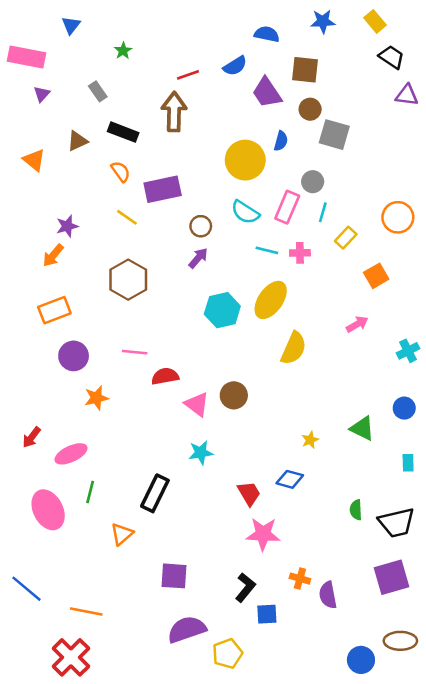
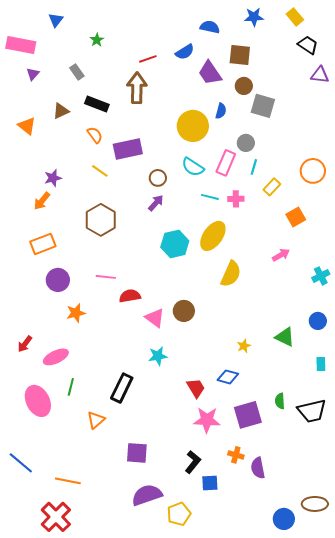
purple square: (391, 577) -> (248, 415), moved

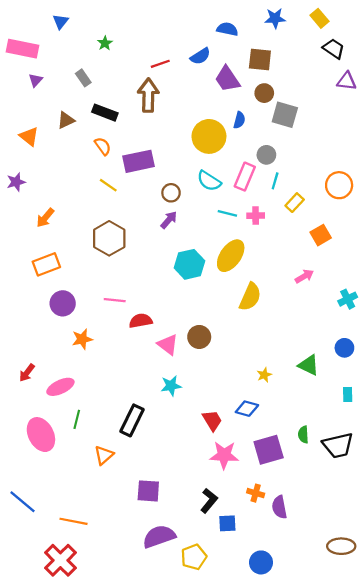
purple star: (53, 178) -> (16, 182), moved
blue circle: (284, 519) -> (261, 562), moved

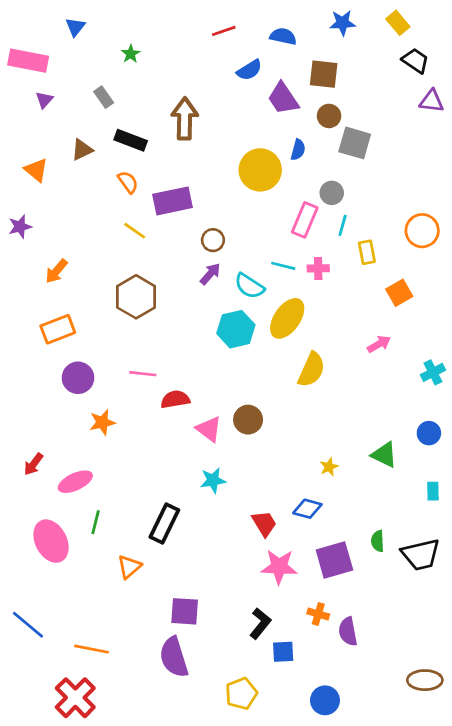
red line: (160, 64) -> (224, 31), moved
cyan semicircle: (209, 181) -> (249, 286), moved
yellow rectangle: (295, 203) -> (367, 252), turned -54
purple semicircle: (159, 536) -> (174, 657), moved, turned -88

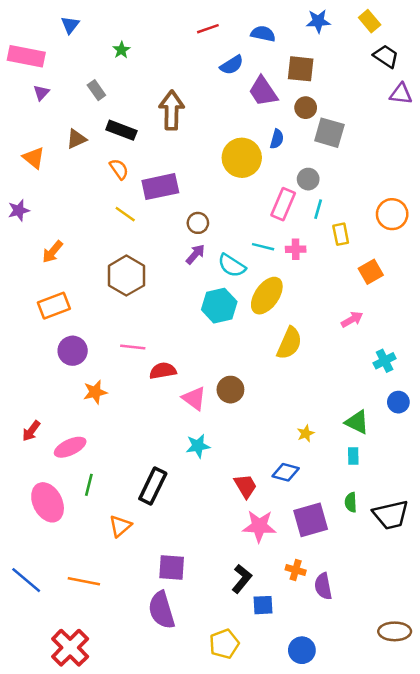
cyan cross: (433, 372) -> (385, 361), moved
cyan rectangle: (433, 491) -> (353, 456), moved
orange line: (91, 649) -> (84, 581), moved

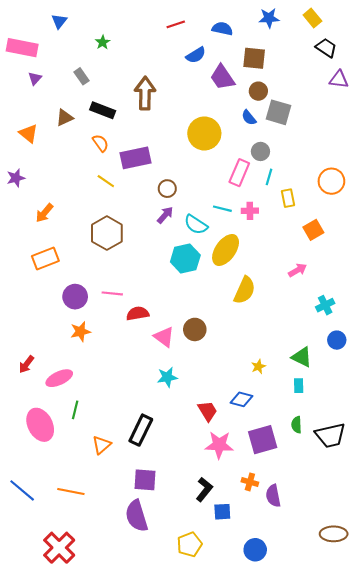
blue semicircle: (277, 139) -> (249, 118), moved, turned 126
purple circle: (73, 351) -> (75, 297), moved
black rectangle: (153, 486) -> (141, 430), moved

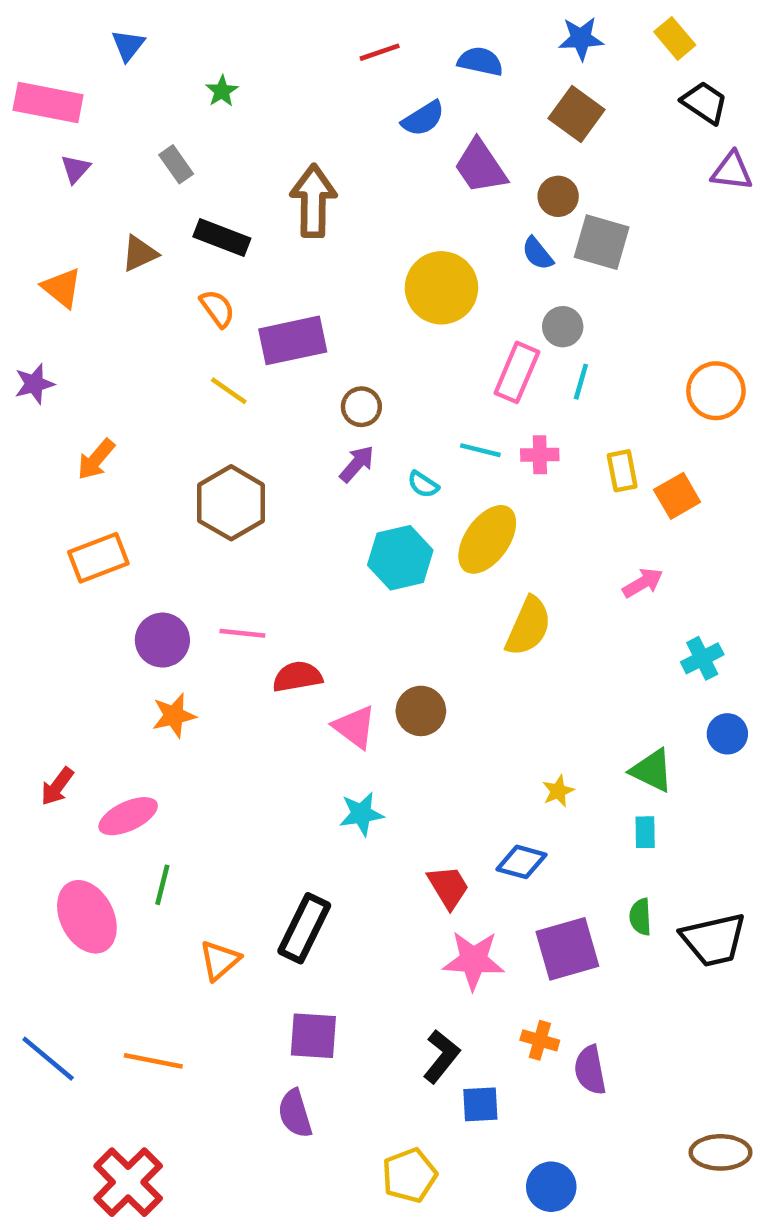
brown square: (254, 58) -> (576, 114), moved, turned 30
yellow rectangle: (288, 198) -> (622, 471), moved
cyan semicircle: (196, 225) -> (423, 485), size x0.6
purple semicircle: (137, 516) -> (295, 1114), size x0.7

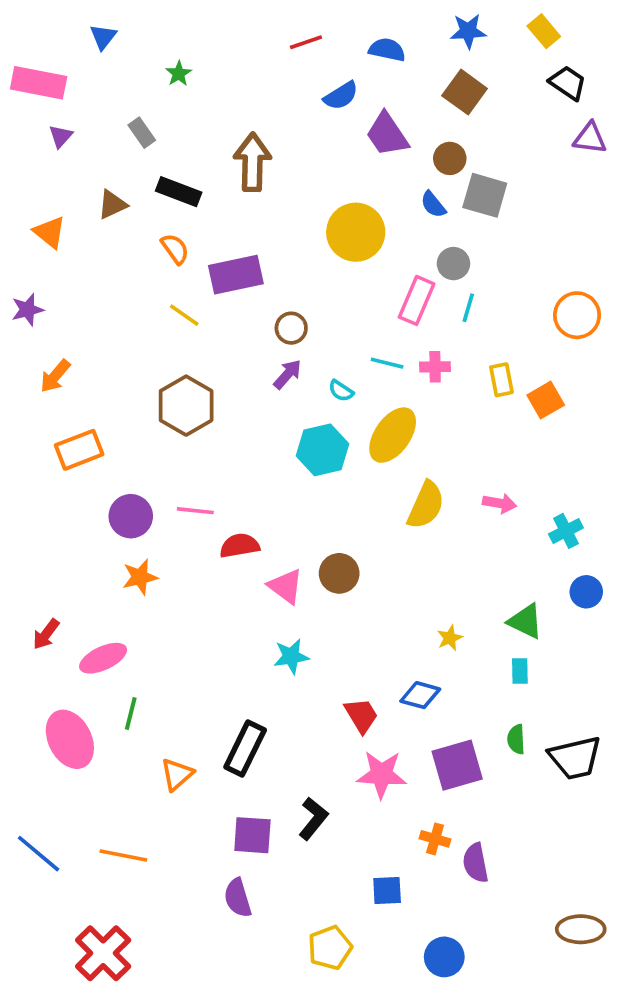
orange arrow: (96, 459) -> (55, 376), moved
pink arrow: (643, 583) -> (500, 503), moved, turned 40
black L-shape: (441, 1056) -> (313, 819), moved

